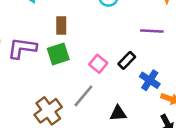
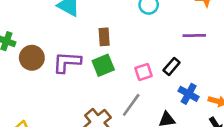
pink square: (98, 64) -> (143, 72), turned 36
blue cross: (150, 80) -> (189, 94), moved

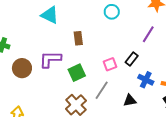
purple line: (194, 36) -> (148, 34), turned -54
brown circle: (32, 58) -> (22, 68), moved
green square: (103, 65) -> (77, 73), moved

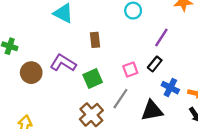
purple line: (148, 34) -> (161, 37), moved
purple L-shape: (50, 59) -> (63, 63), turned 30
black triangle: (130, 100) -> (152, 111), size x1.5

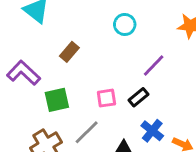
brown rectangle: (95, 40) -> (69, 52), turned 35

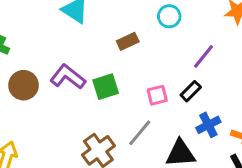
brown rectangle: (69, 52) -> (128, 41), moved, turned 30
green square: (57, 100) -> (106, 87), moved
blue cross: (152, 131) -> (208, 125), turned 30

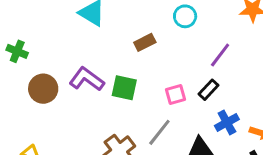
green square: (106, 87) -> (124, 88), turned 32

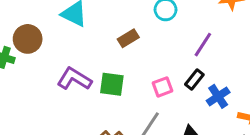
brown circle: (43, 89) -> (28, 39), moved
blue cross: (227, 122) -> (218, 96), moved

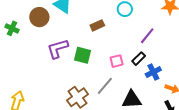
brown circle: (28, 39) -> (39, 17), moved
purple L-shape: (74, 79) -> (58, 49), turned -55

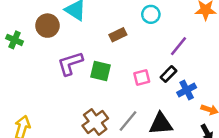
gray line: (105, 86) -> (128, 121), moved

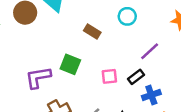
brown rectangle: (118, 35) -> (92, 32), turned 49
purple L-shape: (70, 63) -> (38, 77), moved

